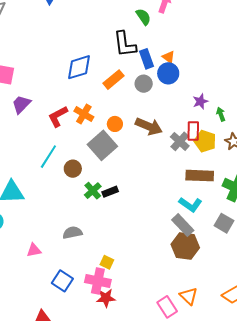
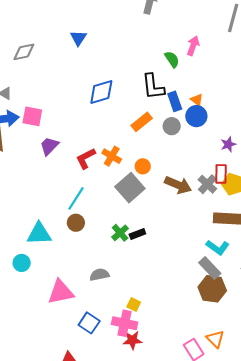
blue diamond: (79, 67) -> (101, 92), moved
brown arrow: (149, 126) -> (178, 185), moved
brown circle: (73, 169) -> (76, 223), moved
pink triangle: (34, 250) -> (61, 292), size x1.8

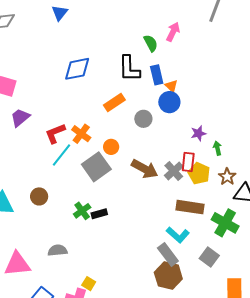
blue rectangle: (175, 101) -> (157, 75), moved
gray circle: (172, 126) -> (143, 119), moved
cyan line: (76, 198) -> (62, 155), moved

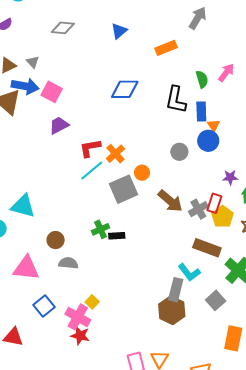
orange rectangle: (114, 103) -> (166, 48), moved
brown circle: (39, 196) -> (56, 240), moved
gray rectangle: (168, 255) -> (176, 290), turned 40

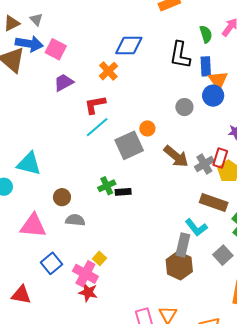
orange triangle: (213, 125) -> (218, 80), size x1.5
orange cross: (115, 154) -> (108, 71), moved

